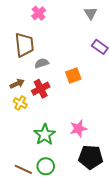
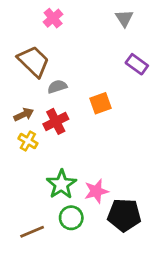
brown trapezoid: (24, 45) -> (33, 61), turned -40
pink star: (78, 129) -> (96, 191), moved
green circle: (46, 166) -> (71, 218), moved
brown line: (23, 169) -> (32, 232), turned -48

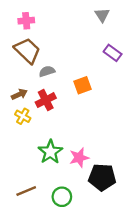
pink cross: (53, 18) -> (26, 21), moved, turned 35
green circle: (71, 218) -> (62, 197), moved

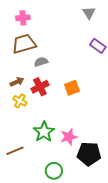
brown trapezoid: (27, 51) -> (24, 44), turned -60
orange square: (83, 85) -> (72, 88), moved
brown line: (26, 191) -> (15, 151), moved

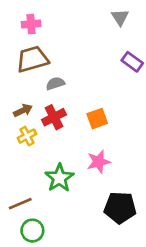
yellow cross: (20, 101) -> (27, 136), turned 32
pink star: (69, 137) -> (99, 162), moved
green circle: (54, 171) -> (32, 231), moved

